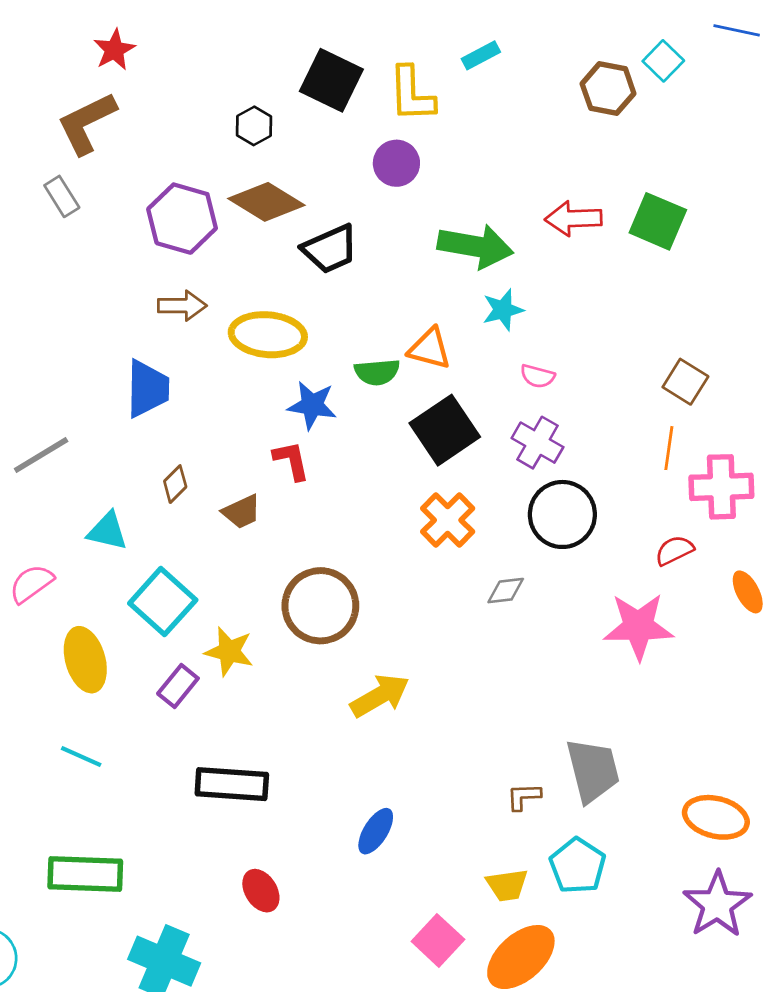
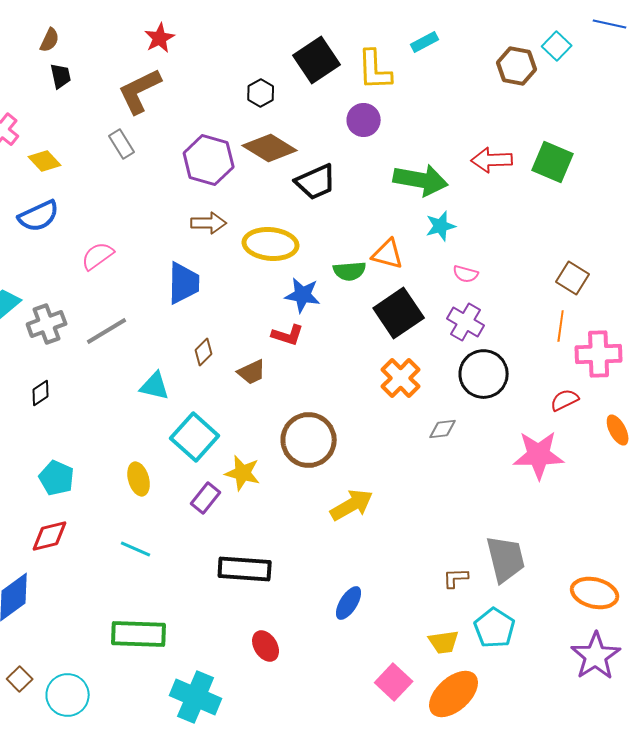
black square: (331, 80) -> (317, 60), turned 30
red L-shape: (291, 461) -> (288, 335), turned 120
pink semicircle: (31, 584) -> (98, 256), moved
yellow ellipse: (85, 660) -> (139, 479), size x0.7

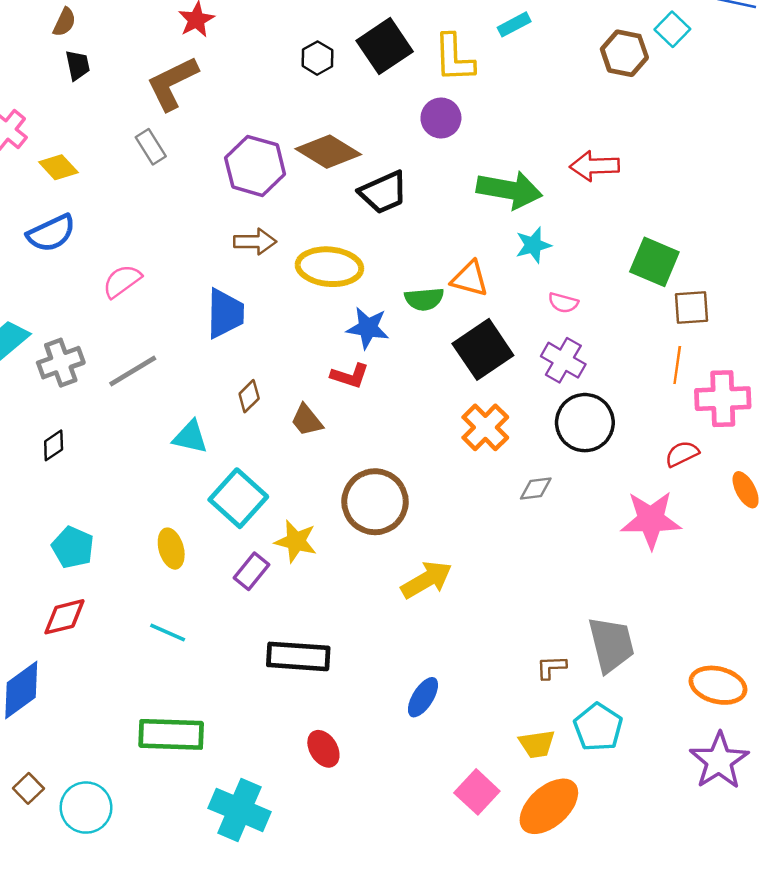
black hexagon: (261, 93) -> (317, 58), moved
green square: (553, 162) -> (654, 262), moved
brown square: (573, 278) -> (692, 307), turned -36
brown trapezoid: (252, 372) -> (307, 420), turned 76

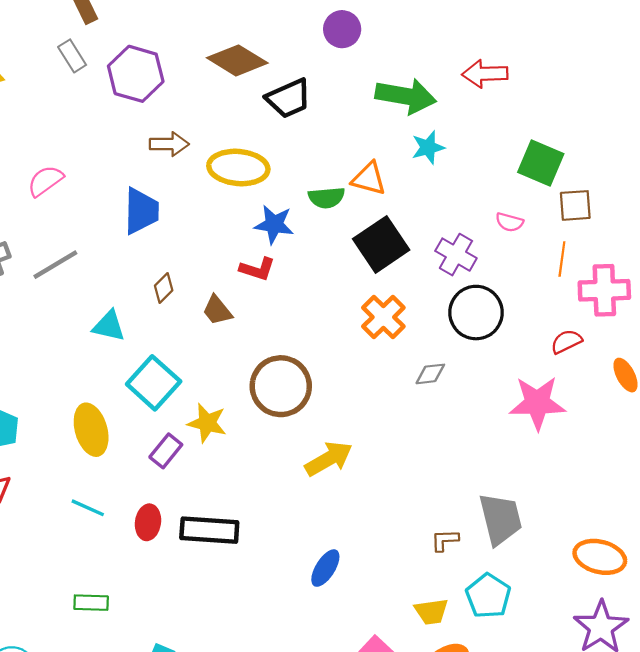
purple hexagon: (255, 166) -> (136, 74), moved
pink semicircle: (563, 303) -> (509, 222), moved
yellow ellipse: (171, 549) -> (91, 430), size x1.4
green rectangle: (171, 734) -> (91, 603), size x0.6
red ellipse: (323, 749) -> (148, 522), moved, turned 40

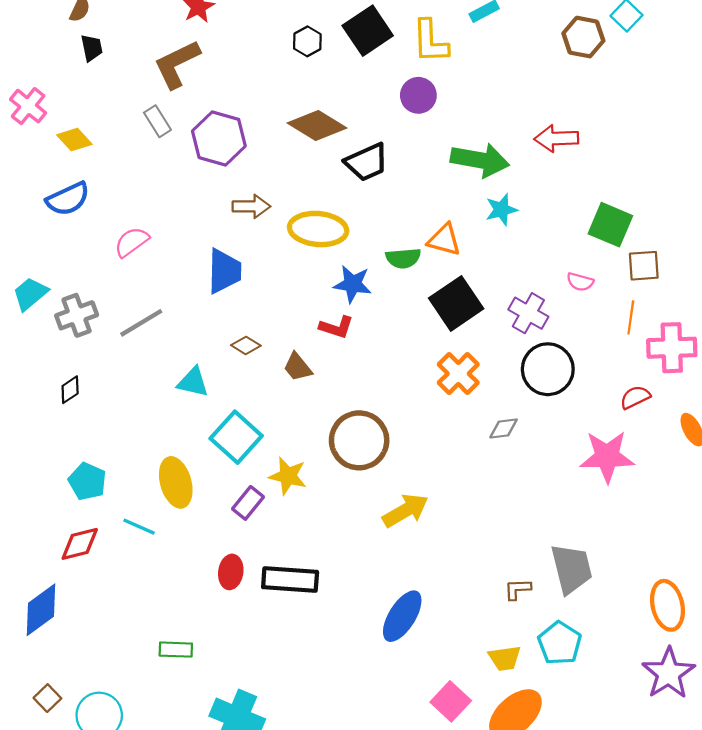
brown diamond: (164, 288) -> (246, 345), turned 76
cyan line: (88, 508) -> (139, 527), moved
orange ellipse: (600, 557) -> (667, 605), turned 63
blue ellipse: (325, 568) -> (402, 616), size x1.4

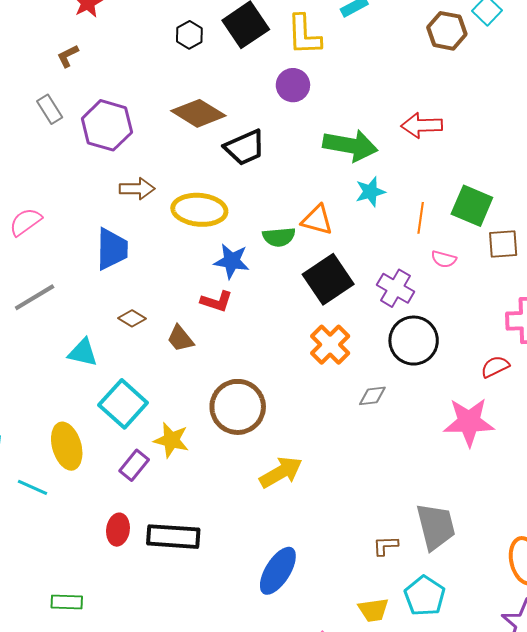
brown L-shape: (177, 64) -> (68, 56), size x0.5
orange line: (631, 317) -> (421, 218), moved

